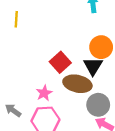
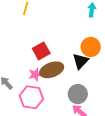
red square: (60, 62) -> (41, 51), moved
brown ellipse: (77, 84) -> (52, 70), moved, turned -45

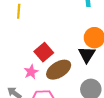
pink star: (35, 74) -> (31, 72), moved

